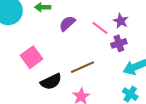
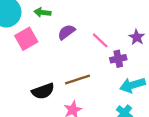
purple star: (121, 21) -> (137, 37), moved
pink square: (31, 57) -> (26, 39), moved

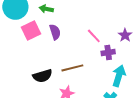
purple semicircle: (66, 32) -> (55, 32), moved, turned 105
cyan arrow: (132, 85) -> (119, 76), turned 120

